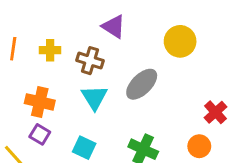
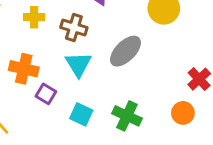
purple square: (40, 134) -> (46, 94), moved
cyan square: (84, 148) -> (81, 114), moved

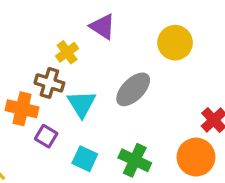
yellow cross: (34, 17) -> (67, 52), moved, turned -36
brown cross: (74, 27) -> (49, 83), moved
orange circle: (183, 113) -> (196, 157), size x1.5

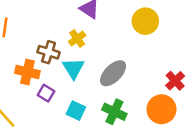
yellow cross: (67, 52) -> (77, 39), moved
gray ellipse: (133, 89) -> (113, 73), moved

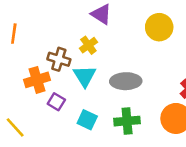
orange cross: (27, 72) -> (37, 80), turned -30
gray ellipse: (113, 73) -> (126, 81), turned 44
green cross: (114, 112) -> (127, 121), turned -30

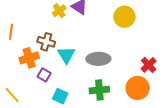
orange line: (14, 34) -> (11, 32), moved
yellow cross: (88, 45) -> (59, 11), moved
cyan square: (87, 120) -> (60, 96), moved

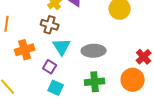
brown cross: (46, 42) -> (50, 25), moved
purple square: (44, 75) -> (50, 67), moved

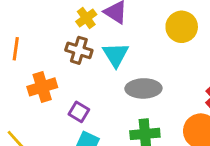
cyan triangle: (62, 47) -> (116, 55), moved

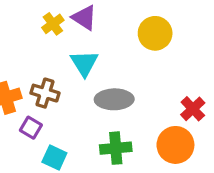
brown cross: (79, 50) -> (45, 93), moved
purple square: (79, 112) -> (31, 128), moved

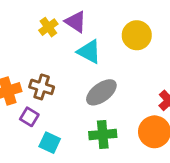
cyan triangle: (84, 63) -> (89, 52), moved, turned -30
gray ellipse: (114, 99) -> (101, 92), turned -36

